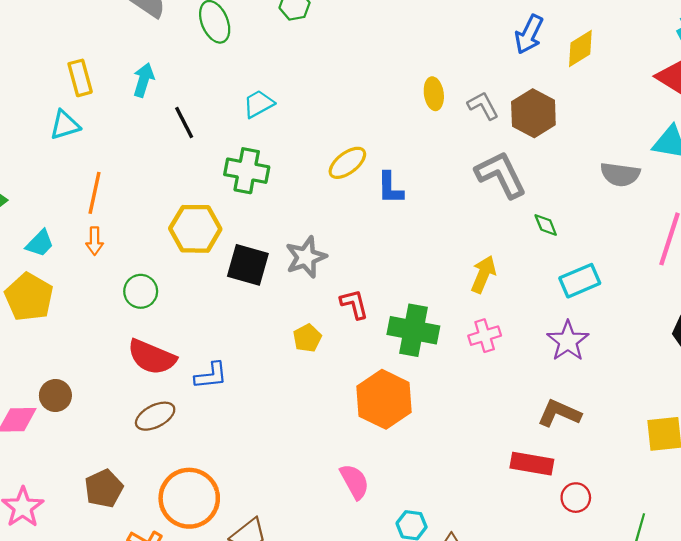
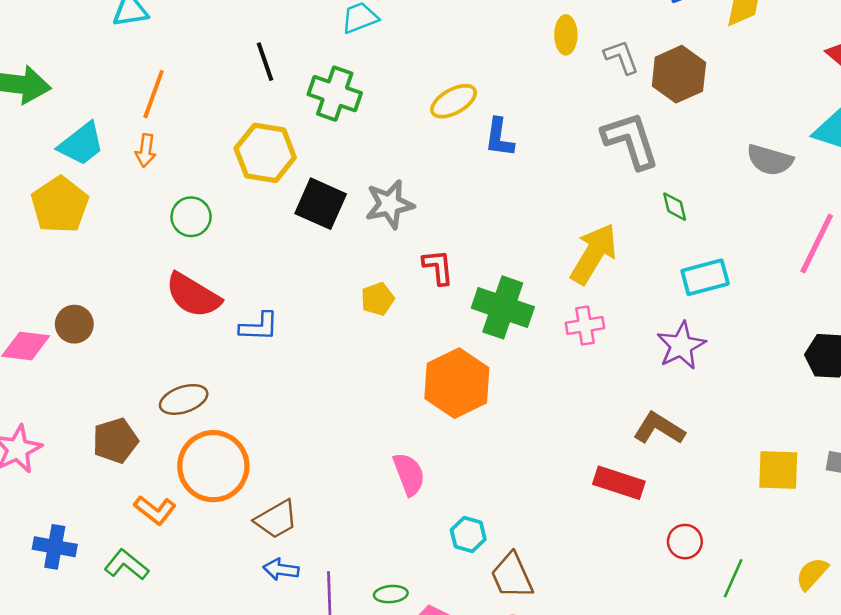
black line: (184, 123) -> (265, 62), moved
cyan trapezoid: (40, 243) -> (81, 144), size x1.4
yellow arrow: (483, 274) -> (594, 254), size x1.4
brown ellipse: (155, 416) -> (184, 399), moved
red circle: (576, 498) -> (685, 542), moved

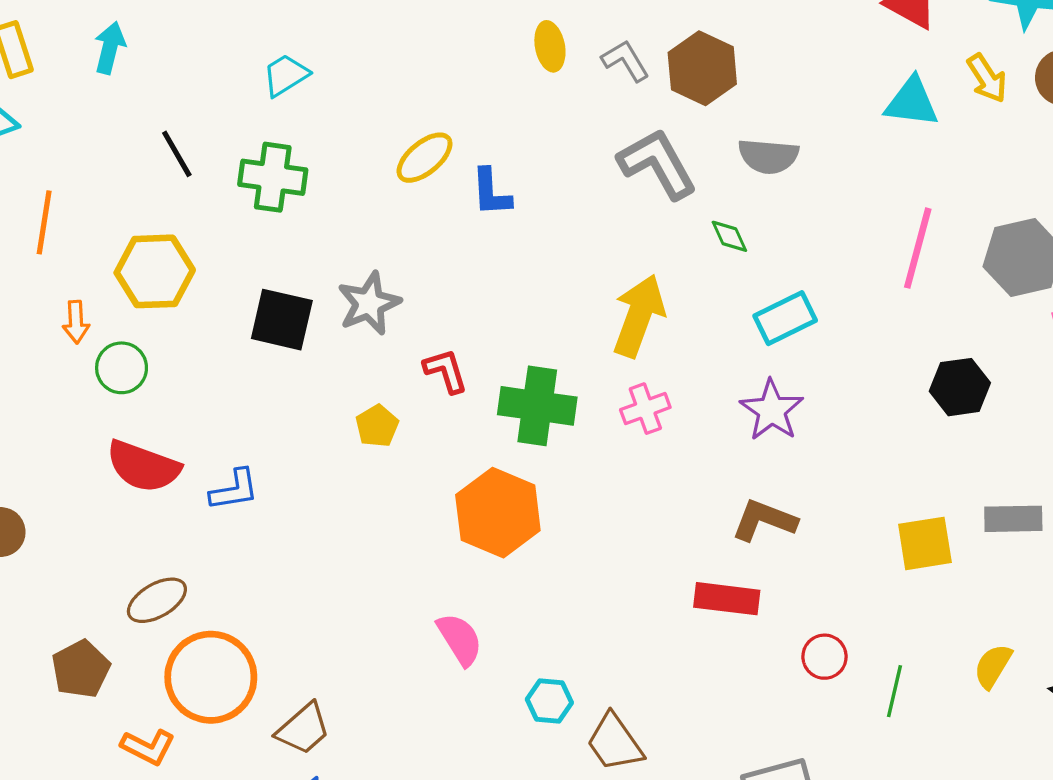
orange arrow: (146, 150) -> (76, 322), moved
yellow hexagon: (265, 153) -> (155, 271), moved
gray semicircle: (770, 160) -> (768, 156), moved

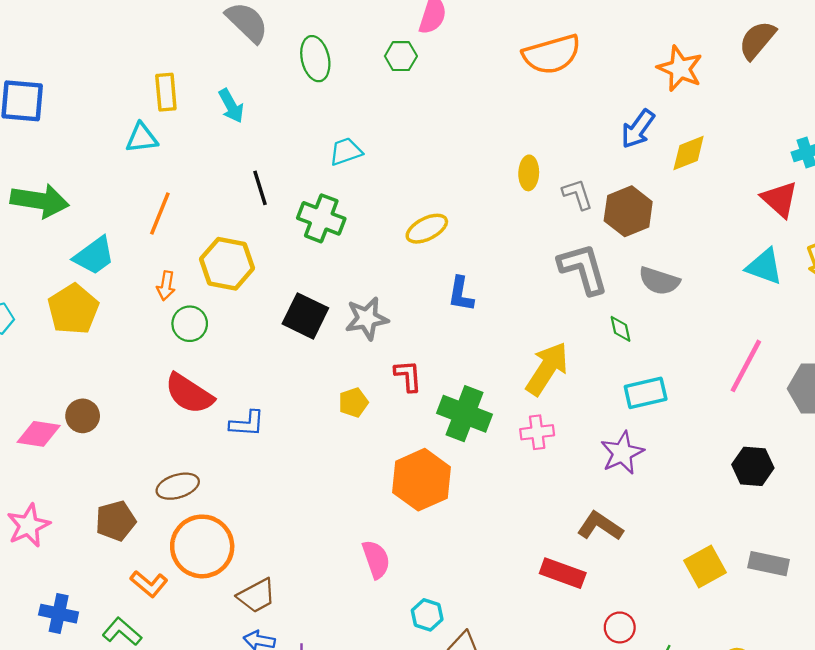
cyan arrow: (110, 48) -> (231, 106), turned 124
blue L-shape: (491, 192) -> (461, 294), moved
yellow square: (925, 543) -> (705, 567), turned -33

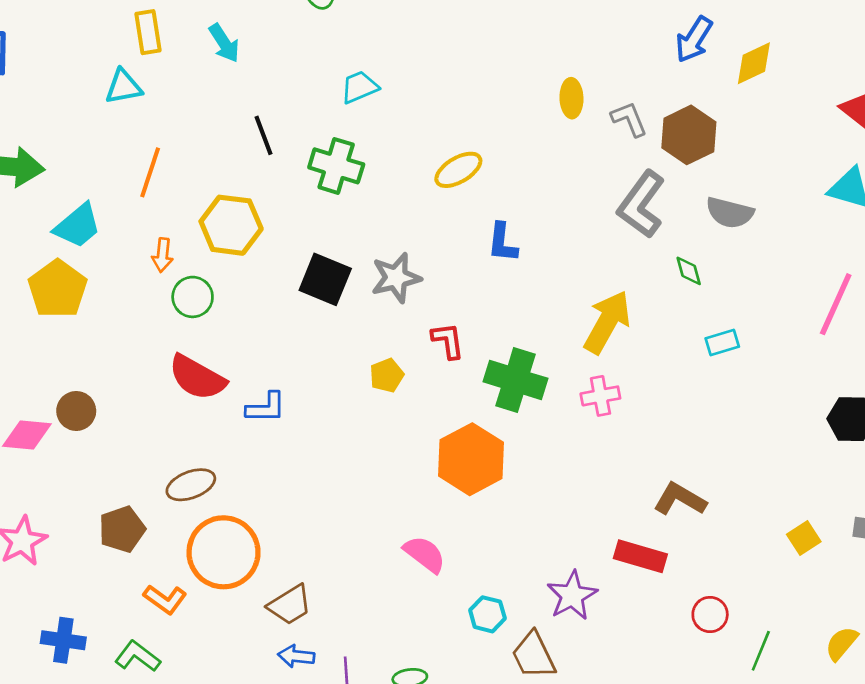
gray L-shape: (583, 269) -> (641, 204), turned -124
cyan rectangle: (646, 393) -> (722, 343), size x0.7
purple star: (622, 453) -> (572, 596), moved
pink semicircle: (376, 559) -> (425, 554), turned -30
yellow square: (705, 567) -> (804, 538), size x0.7

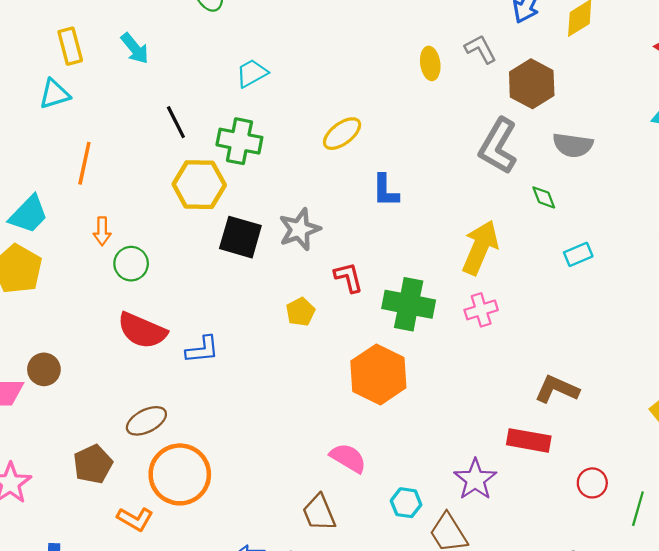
gray L-shape: (629, 119) -> (480, 49), moved
yellow hexagon: (231, 225) -> (199, 185), moved
brown trapezoid: (290, 605) -> (319, 513), moved, turned 105

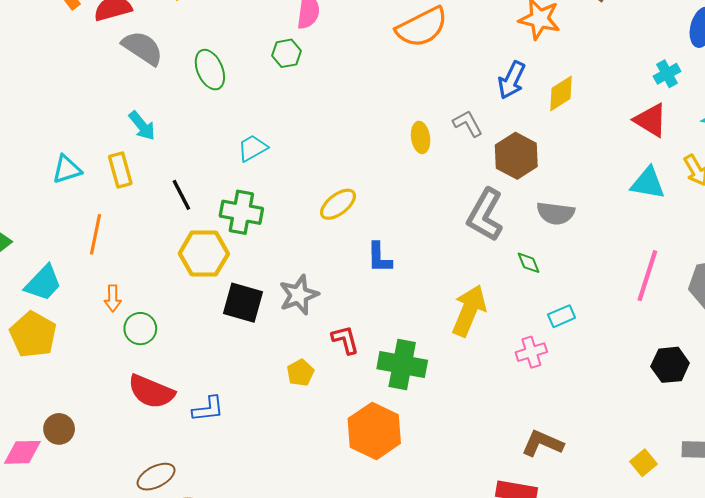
yellow rectangle: (70, 46) -> (120, 170), moved
pink cross: (481, 310) -> (531, 352), moved

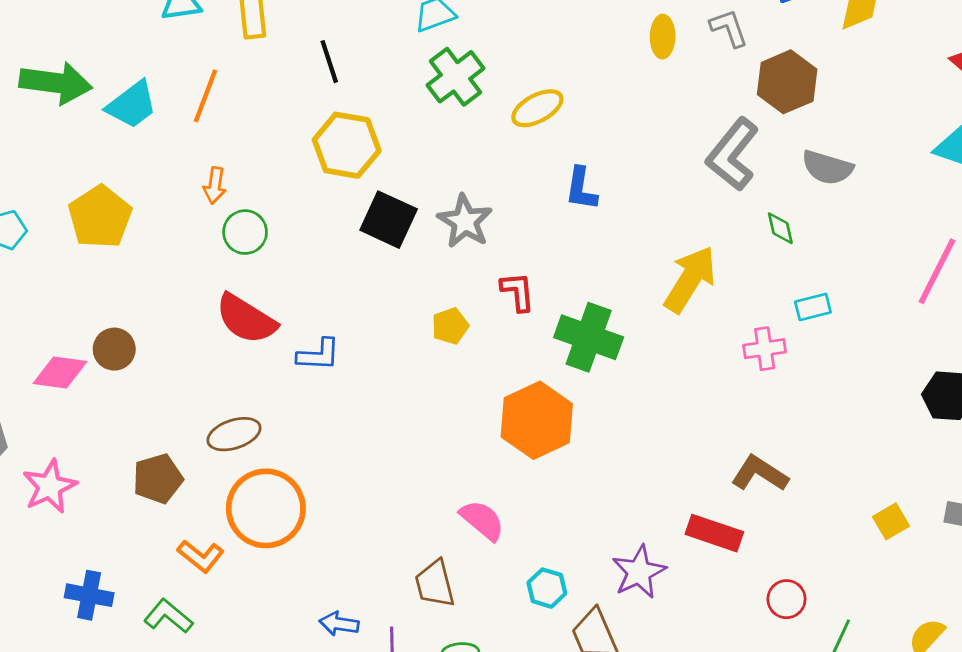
green cross: (241, 212) -> (456, 77), moved, turned 33
cyan trapezoid: (43, 283) -> (132, 105), moved
gray star: (299, 295) -> (465, 221), turned -30

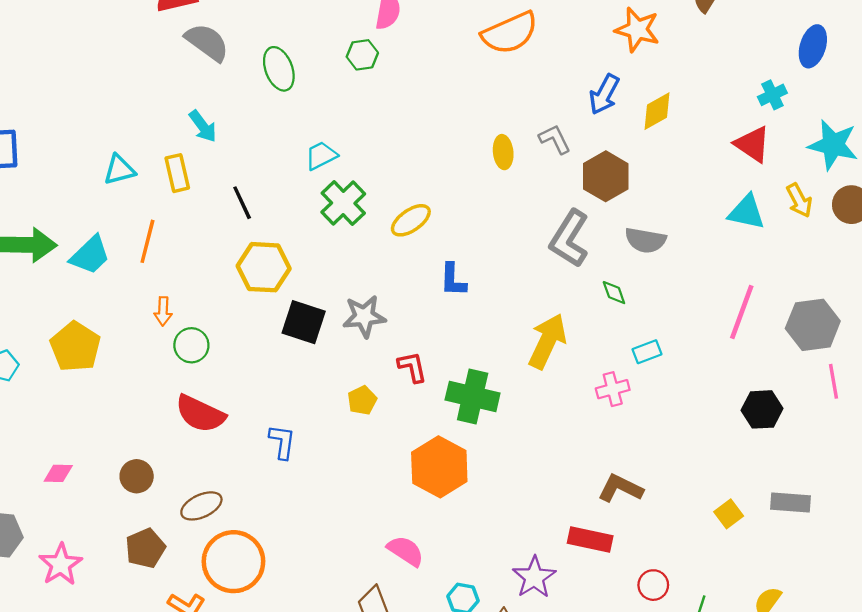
gray star: (465, 221) -> (364, 316), turned -30
brown circle: (114, 349) -> (137, 476), moved
blue L-shape: (319, 355) -> (282, 442), moved, turned -78
pink diamond: (60, 372) -> (58, 473), size x0.7

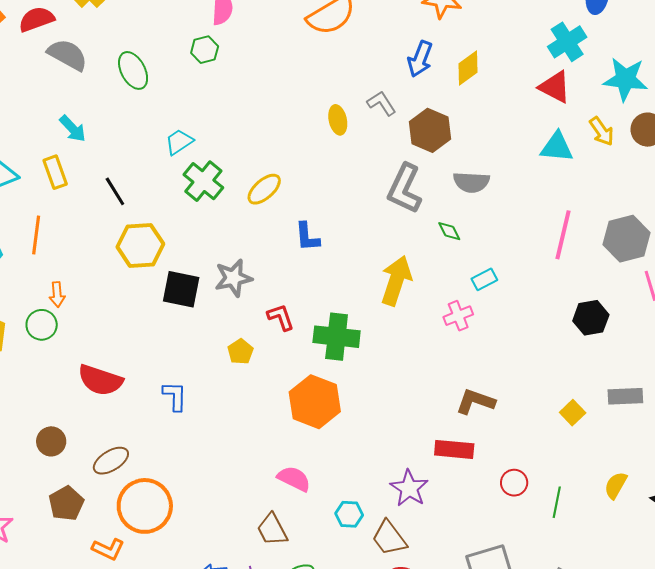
cyan cross: (772, 95) -> (567, 42), size x1.5
green circle: (191, 345) -> (42, 325), moved

